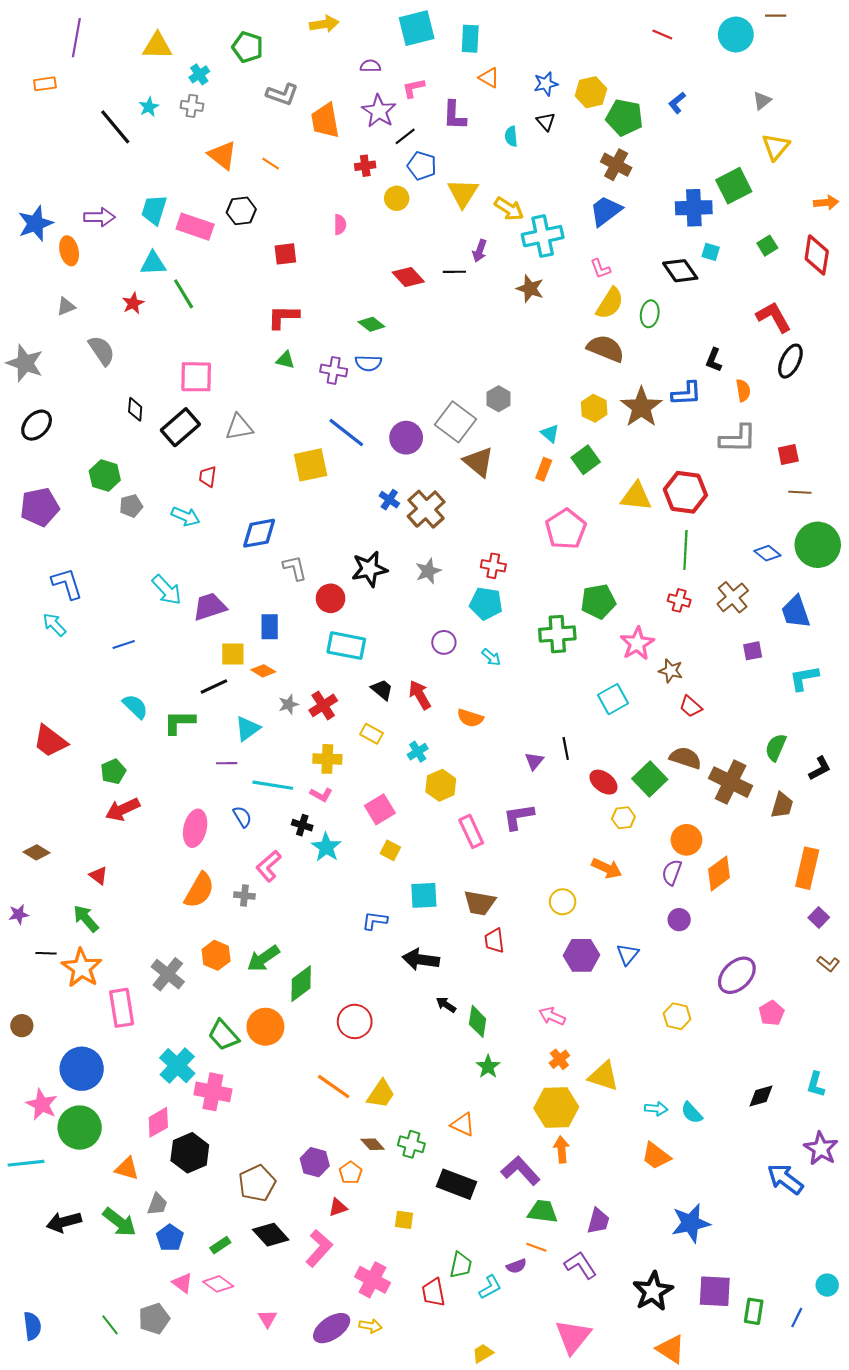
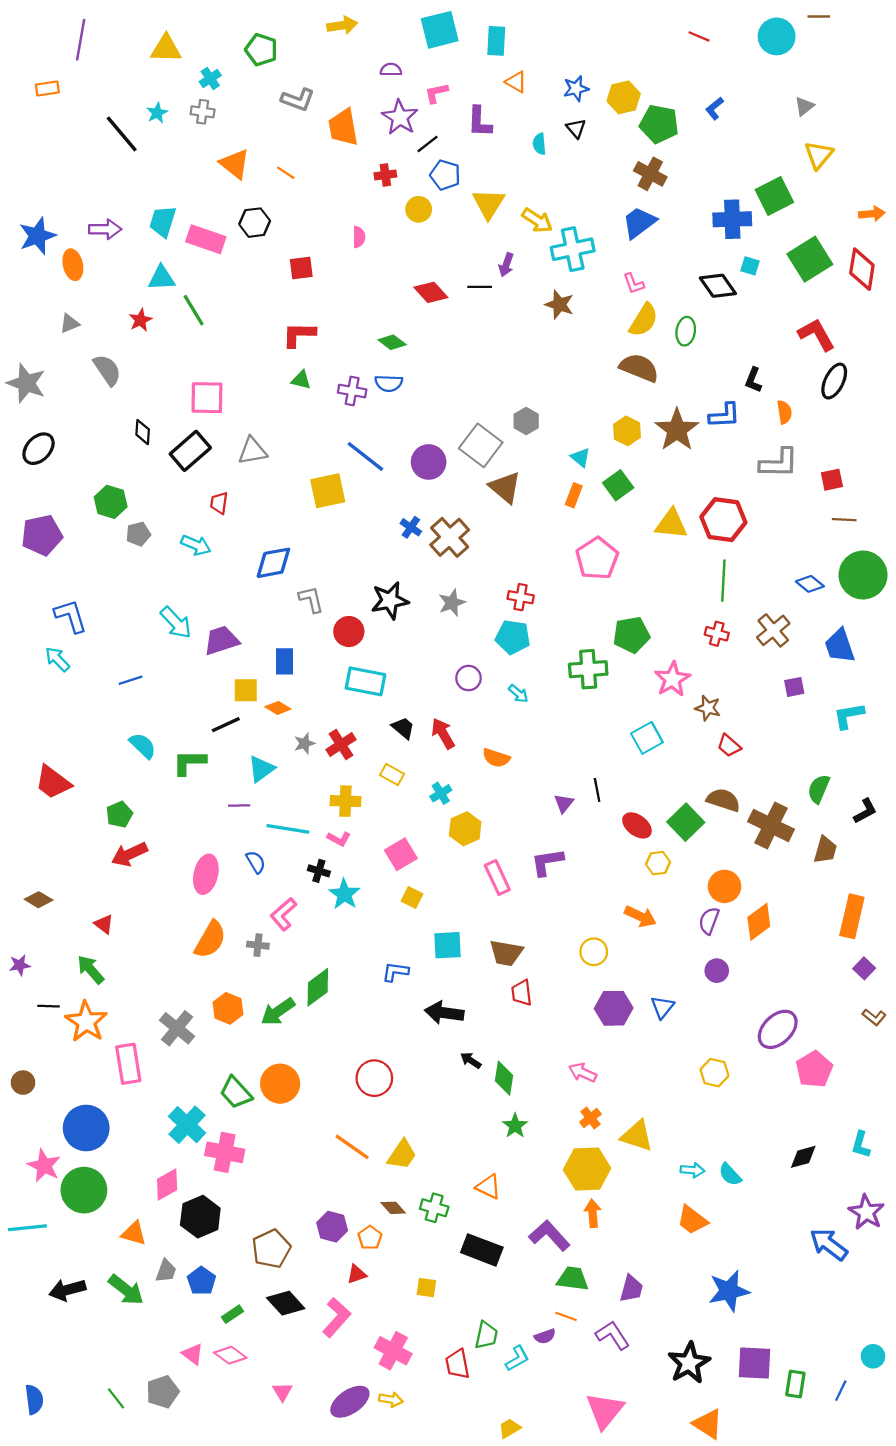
green square: (767, 246) -> (810, 259), size x2.0
green diamond: (301, 984) -> (318, 987), moved
pink pentagon: (772, 1013) -> (814, 1069), size x1.4
blue pentagon: (170, 1238) -> (201, 1281), moved

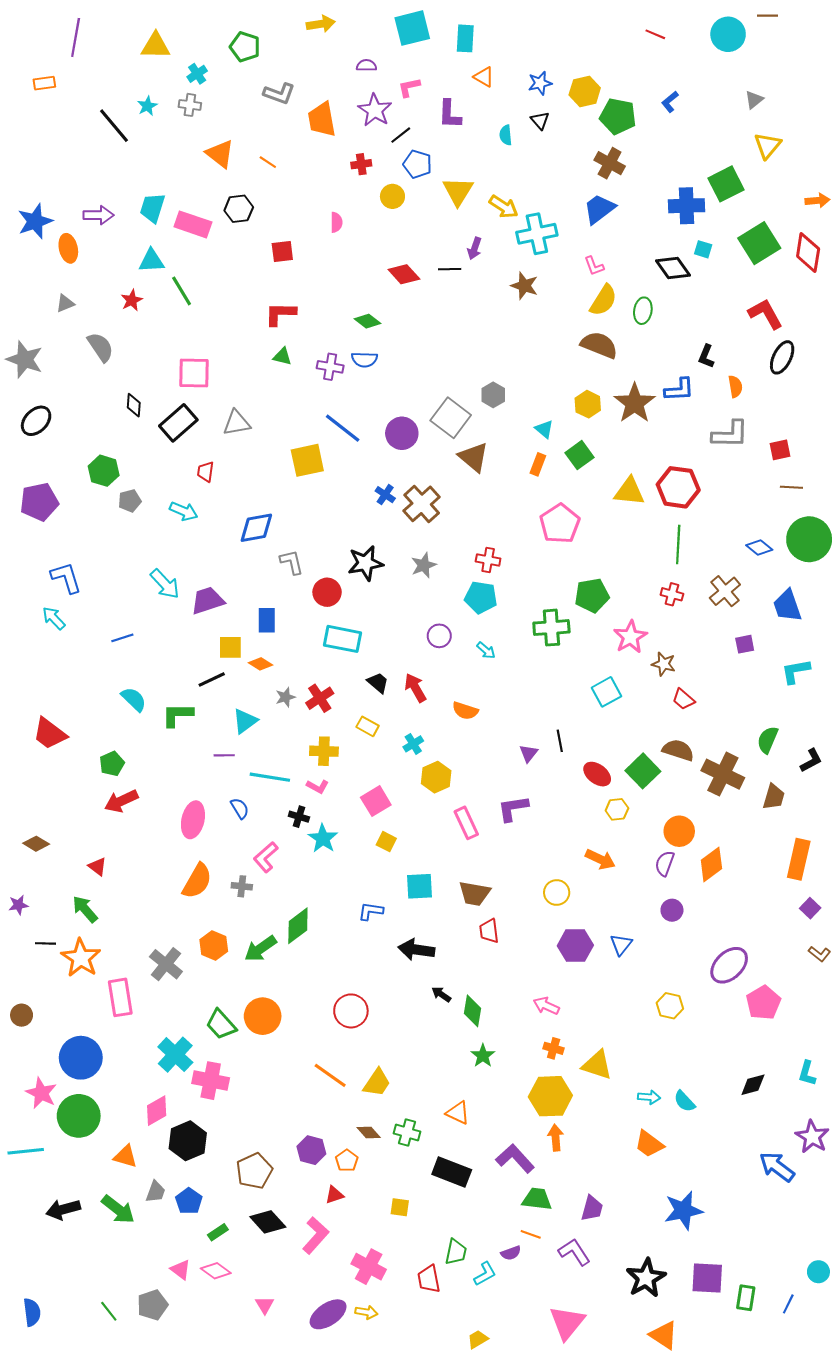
orange cross: (590, 1118) -> (554, 1048), turned -36

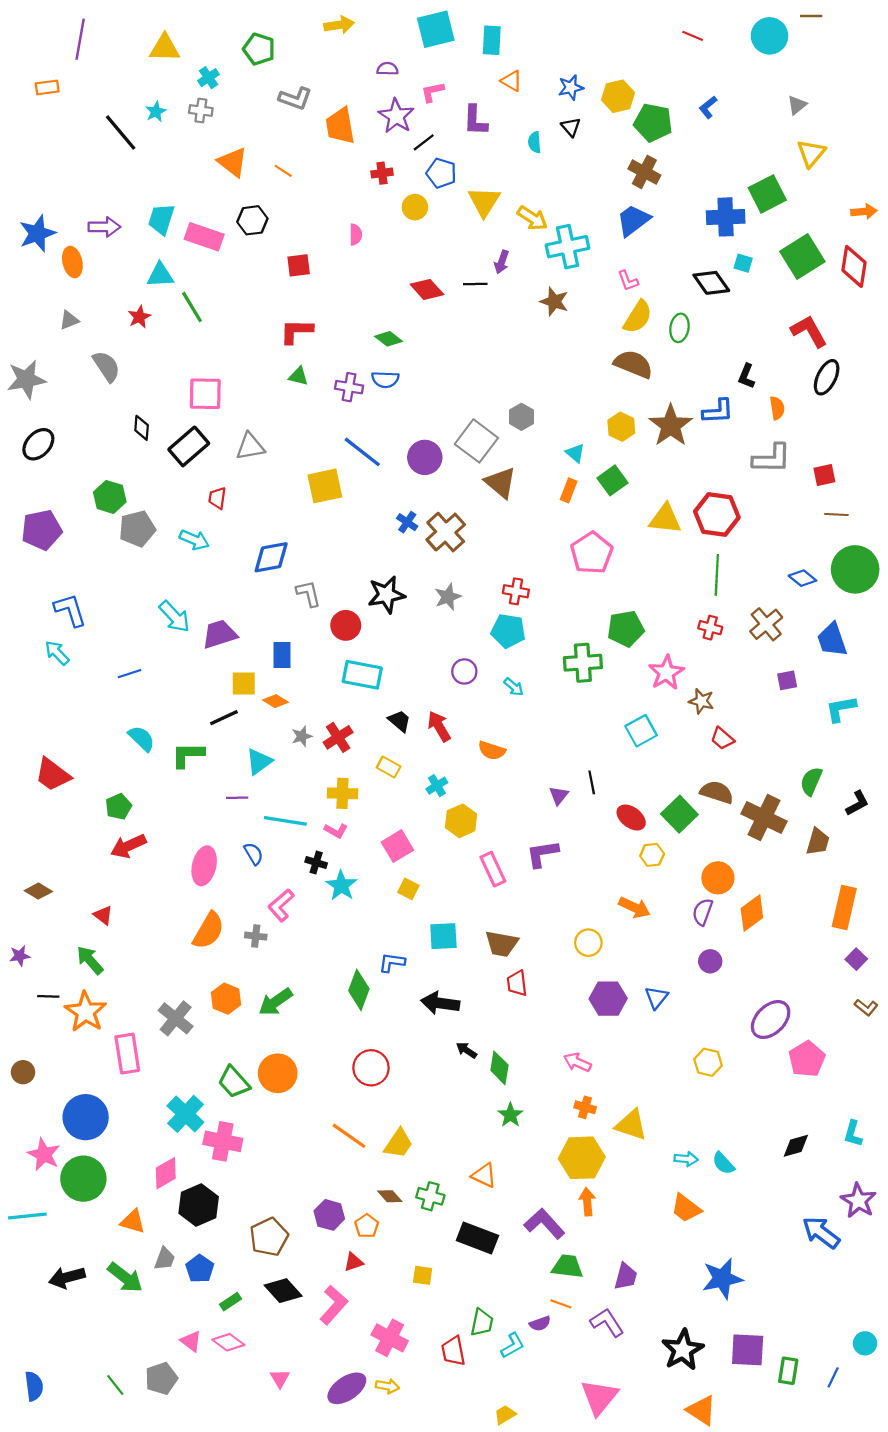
gray star: (25, 359) -> (26, 379), turned -30
gray pentagon: (130, 501) -> (137, 529), size x1.5
green diamond: (298, 926) -> (359, 990), moved, turned -33

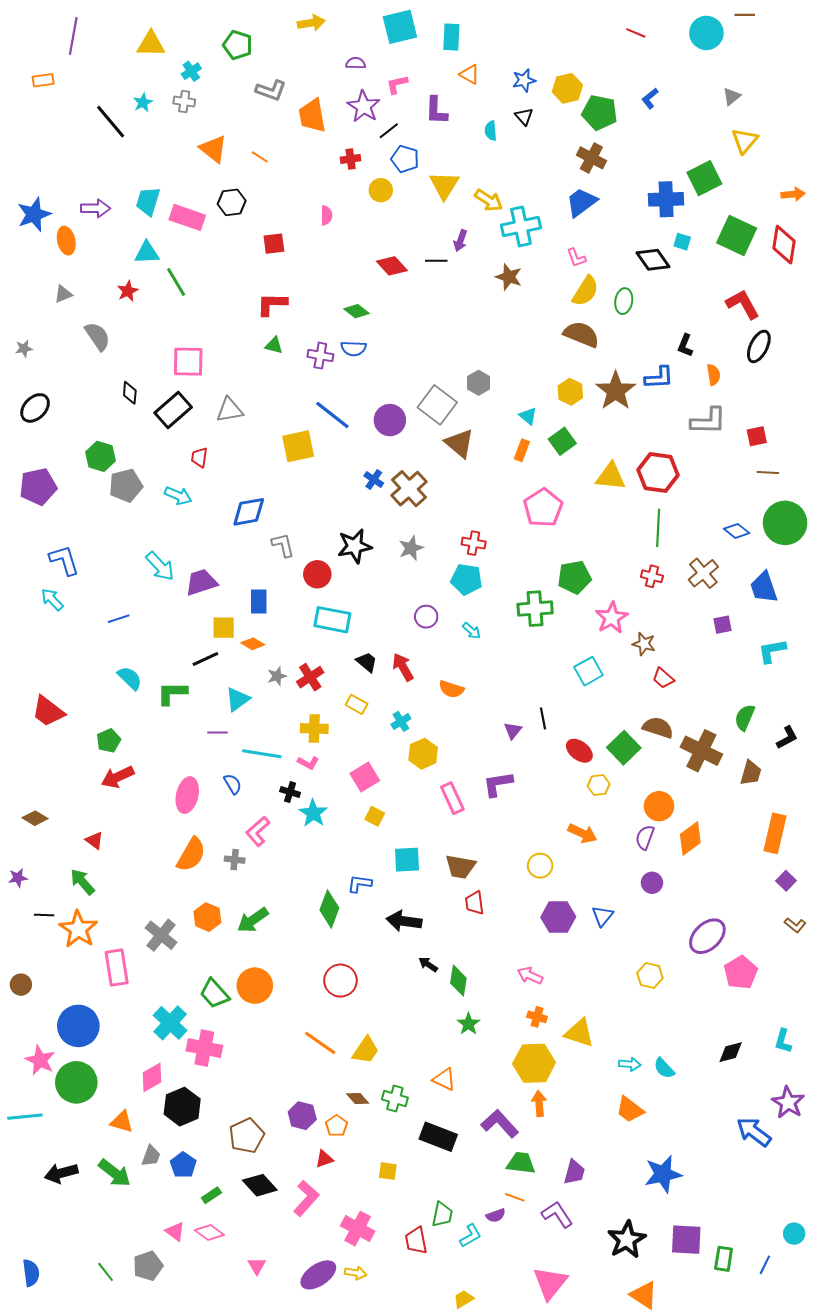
green square: (802, 257) -> (737, 236), turned -33
gray star: (26, 379) -> (24, 348), size x0.5

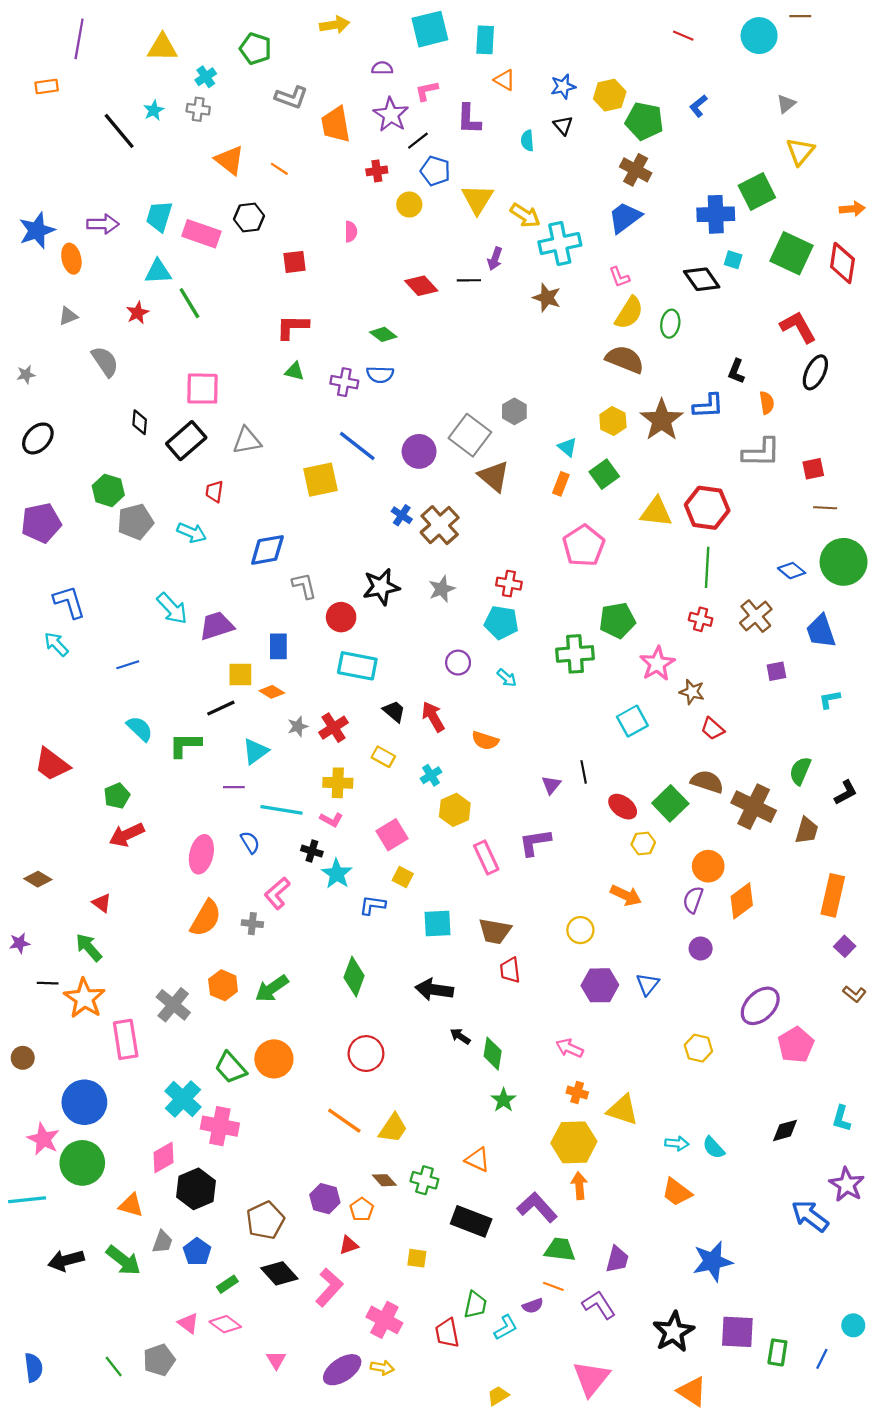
cyan L-shape: (772, 651) -> (829, 699), size x0.7
blue L-shape: (360, 884) -> (372, 905), moved

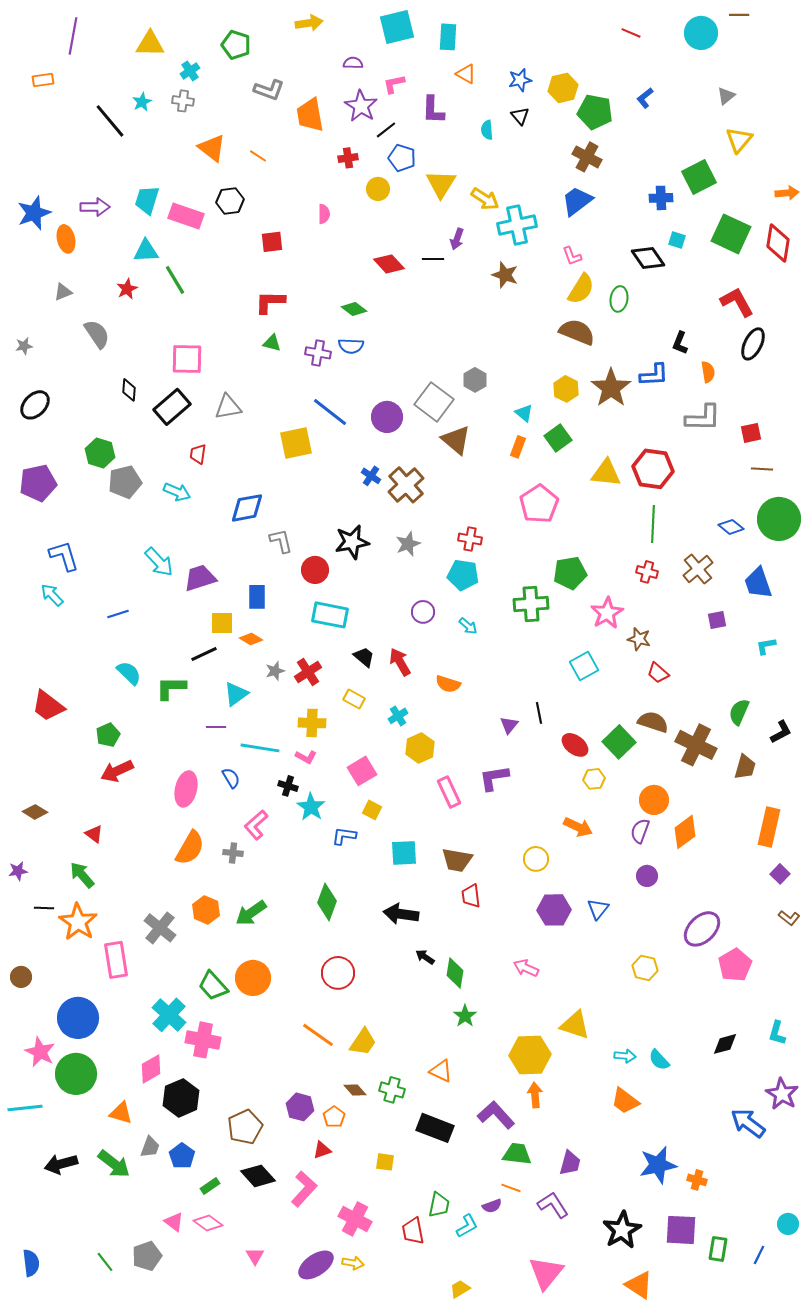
blue cross: (716, 214) -> (661, 198), size x0.7
orange cross: (577, 1092) -> (697, 1180), moved

